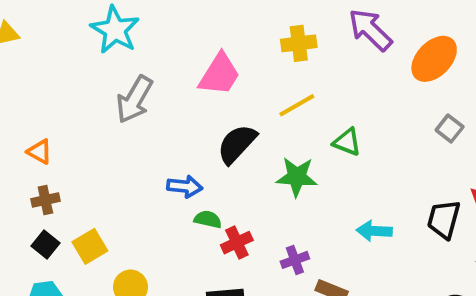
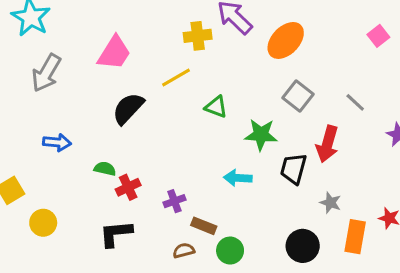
yellow cross: (299, 43) -> (198, 36), moved
gray square: (450, 128) -> (298, 96), size x1.4
green star: (297, 177) -> (261, 135), moved
blue arrow: (185, 186) -> (57, 142), moved

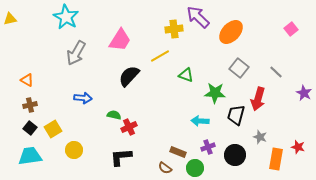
purple cross: (174, 201) -> (208, 147), moved
black circle: (303, 246) -> (235, 155), moved
brown semicircle: (184, 251) -> (165, 168), turned -128

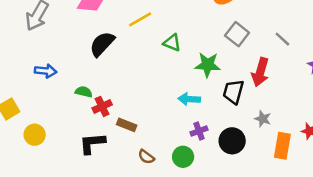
brown rectangle: (178, 152) -> (127, 125), moved

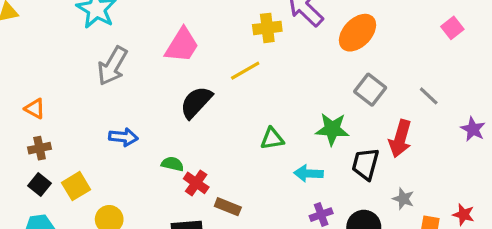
green triangle: (172, 43) -> (272, 139), moved, turned -30
red cross: (102, 106) -> (196, 183), turned -30

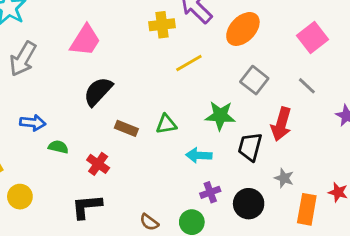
pink square: (452, 28) -> (313, 37), moved, size x1.5
yellow line: (245, 71) -> (189, 63), moved
green semicircle: (172, 164) -> (58, 147), moved
brown rectangle: (228, 207) -> (126, 128), moved

